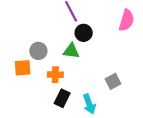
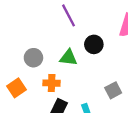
black circle: (84, 33) -> (94, 44), moved
orange square: (23, 68) -> (17, 88), moved, turned -30

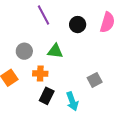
purple line: (68, 15) -> (43, 15), moved
black circle: (94, 44) -> (78, 25), moved

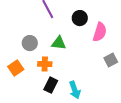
pink semicircle: (107, 22) -> (100, 32), moved
gray square: (95, 80) -> (111, 60), moved

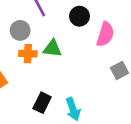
gray circle: (30, 43) -> (20, 30), moved
orange cross: (45, 64) -> (28, 54), moved

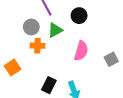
pink semicircle: (105, 34) -> (81, 51), moved
green triangle: (52, 48) -> (55, 30), moved, turned -35

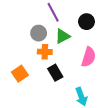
black rectangle: (49, 85) -> (55, 73), moved, turned -56

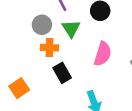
green triangle: (63, 36) -> (71, 29), turned -35
orange square: (20, 74) -> (19, 88), moved

